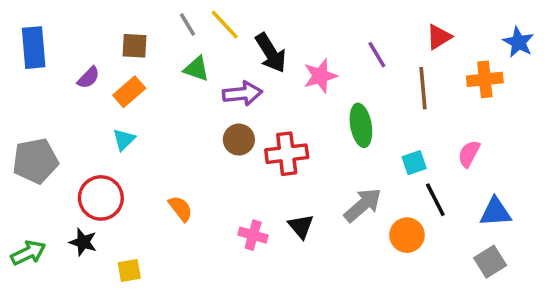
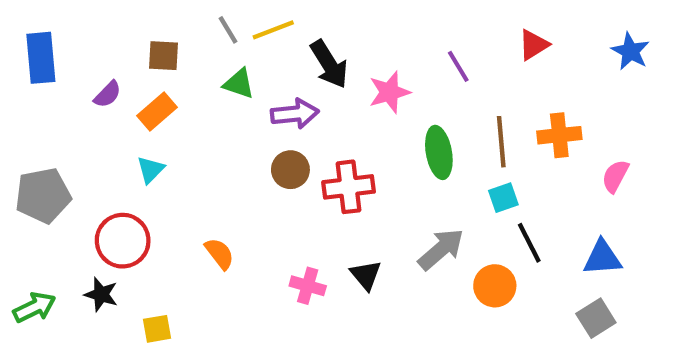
yellow line: (225, 25) -> (273, 30), turned -68
orange cross: (485, 79) -> (559, 135), moved
brown line: (423, 88) -> (501, 142), moved
pink semicircle: (469, 154) -> (615, 176), moved

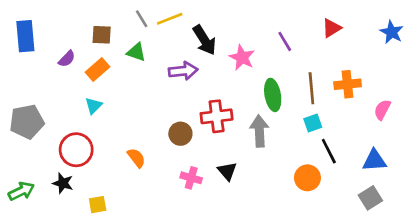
green triangle: (239, 84) -> (136, 52), moved
pink star: (389, 92) -> (242, 57), turned -30
brown circle: (290, 170) -> (180, 134), moved
gray arrow: (441, 249) -> (259, 131), moved, turned -52

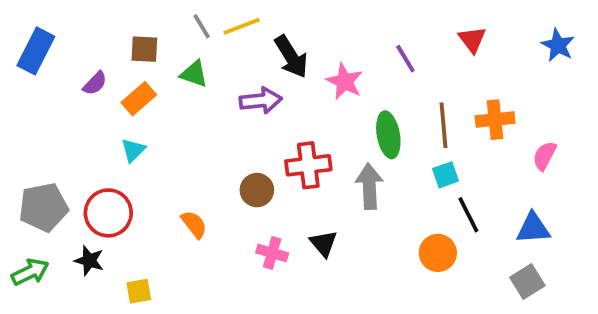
red triangle: (332, 28) -> (472, 40), turned -35
blue rectangle: (25, 36) -> (36, 51), turned 32
gray pentagon: (27, 122) -> (43, 207), moved

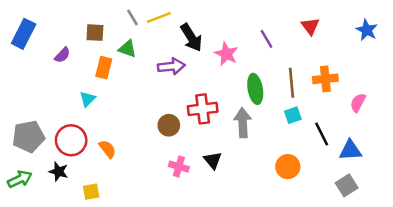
orange rectangle: (139, 99) -> (104, 68), moved, turned -35
black line: (468, 215) -> (322, 134), moved
orange semicircle: (194, 224) -> (107, 149), moved

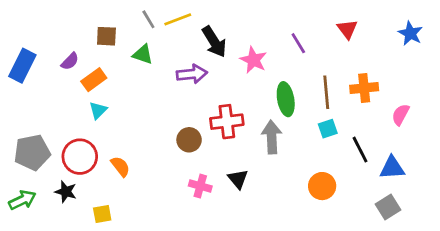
blue rectangle: (24, 34) -> (22, 66), moved
orange rectangle: (104, 68) -> (94, 80), moved, turned 40

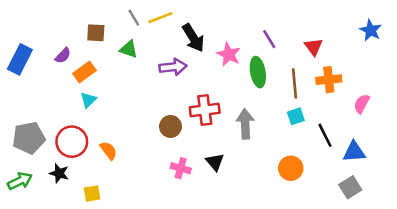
red triangle: (347, 29) -> (314, 47), moved
green ellipse: (286, 99) -> (258, 72), moved

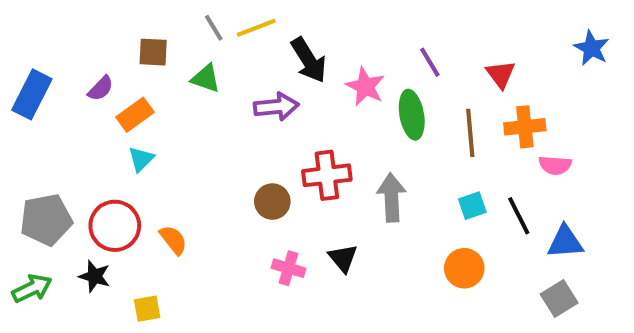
pink semicircle: (362, 104) -> (555, 165), moved, turned -114
cyan square: (296, 116) -> (472, 206), moved

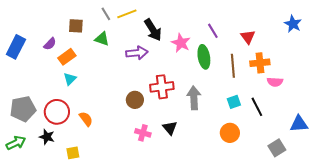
blue triangle: (565, 242) -> (299, 124), moved

